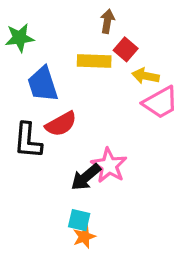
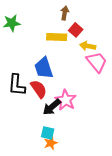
blue trapezoid: (43, 84) -> (44, 68), moved
pink trapezoid: (160, 102) -> (97, 62), turned -100
red semicircle: (61, 124) -> (39, 89), moved, turned -96

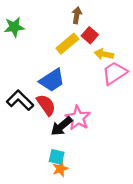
yellow rectangle: (57, 37) -> (67, 44), turned -42
pink trapezoid: (97, 62) -> (115, 73), turned -85
blue trapezoid: (44, 68) -> (52, 80), turned -105
black L-shape: (17, 85) -> (20, 100), turned 130

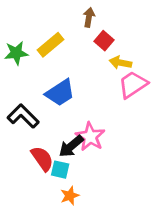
green star: (14, 27) -> (16, 53), moved
yellow rectangle: (67, 44) -> (51, 45), moved
red semicircle: (46, 105) -> (42, 159), moved
cyan square: (57, 157) -> (60, 170), moved

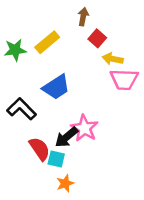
pink trapezoid: (133, 85) -> (124, 79), turned -144

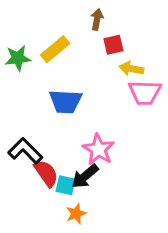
red square: (97, 38) -> (113, 45), turned 36
blue trapezoid: (56, 87) -> (66, 102), turned 36
black L-shape: (22, 109) -> (25, 151), moved
black arrow: (66, 137) -> (85, 176), moved

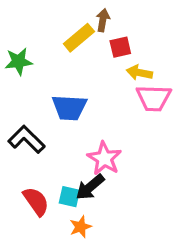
yellow rectangle: (55, 49) -> (79, 38), moved
black L-shape: (25, 151) -> (27, 139), moved
red semicircle: (46, 173) -> (36, 201), moved

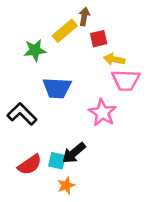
green star: (19, 61) -> (35, 50), moved
pink star: (104, 158) -> (102, 113), moved
red semicircle: (36, 201) -> (30, 165), turned 90

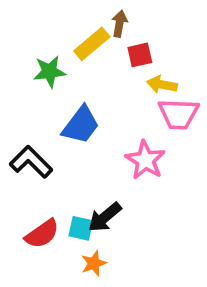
blue trapezoid: (57, 88) -> (81, 125), turned -56

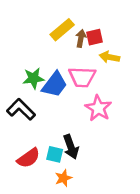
brown arrow: (120, 24) -> (81, 38), moved
green star: (49, 72) -> (33, 78), moved
pink trapezoid: (178, 114) -> (82, 77), moved
black arrow: (105, 217) -> (71, 147), turned -70

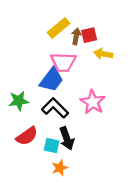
pink trapezoid: (82, 77) -> (63, 62), moved
green star: (33, 78) -> (19, 101), moved
black L-shape: (21, 109) -> (55, 108), moved
red semicircle: (28, 158) -> (27, 136), moved

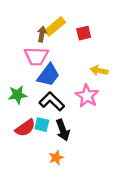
brown arrow: (76, 36) -> (42, 34), moved
yellow arrow: (103, 54) -> (99, 71), moved
pink trapezoid: (63, 62) -> (36, 56), moved
cyan square: (52, 145) -> (42, 125), moved

